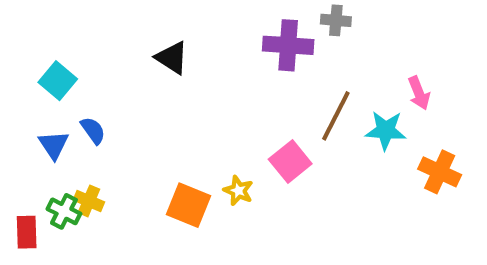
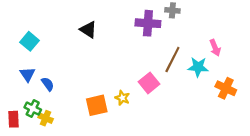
blue semicircle: (93, 130) -> (48, 84), moved
yellow cross: (89, 201) -> (46, 118), moved
orange square: (188, 205) -> (97, 105), turned -35

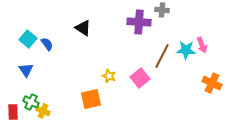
cyan star: (198, 67) -> (186, 50), moved
blue semicircle: (48, 84) -> (47, 44), moved
yellow star: (122, 98) -> (109, 76), moved

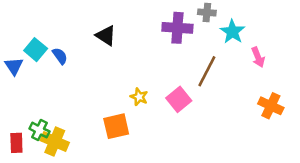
cyan star: (186, 50) -> (232, 32), moved, turned 30
blue triangle: (26, 70) -> (14, 66), moved
yellow cross: (43, 111) -> (55, 142), size x1.5

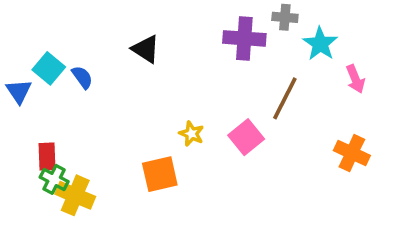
orange cross: (271, 106) -> (352, 153), moved
red rectangle: (16, 143) -> (47, 157), moved

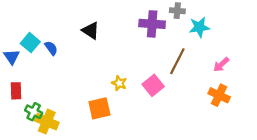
cyan star: (320, 44) -> (199, 27), turned 30
pink arrow: (355, 79) -> (221, 65), moved, turned 70
red rectangle: (47, 157) -> (16, 91), moved

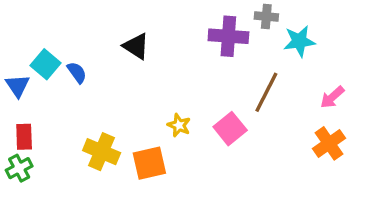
orange cross: (219, 95) -> (329, 143), turned 30
green cross: (34, 112) -> (19, 168), moved, turned 35
yellow cross: (47, 122) -> (102, 152), moved

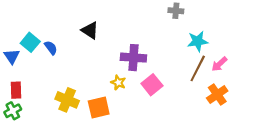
purple cross: (228, 36) -> (133, 58), moved
cyan star: (299, 41) -> (198, 41), moved
brown line: (266, 92) -> (198, 68), moved

